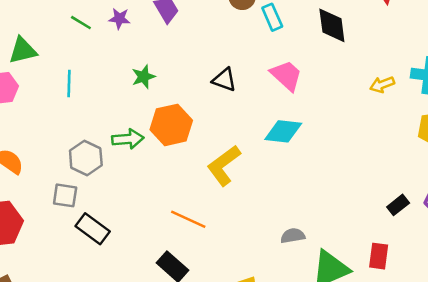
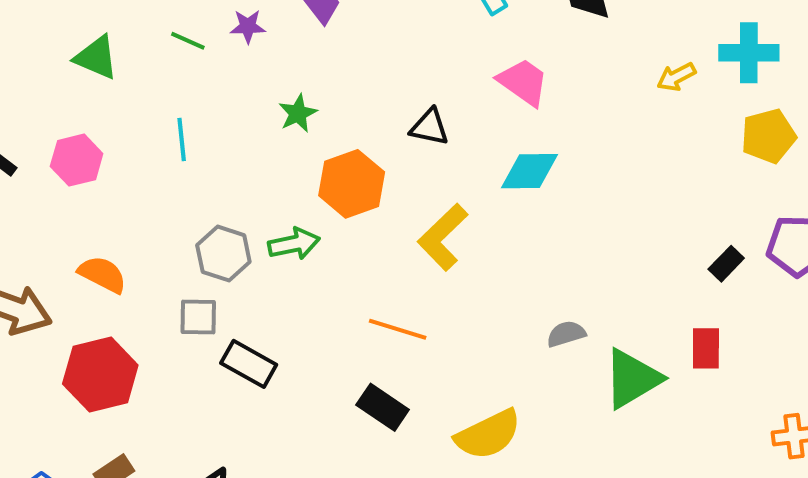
green triangle: (23, 50) -> (96, 57), moved, turned 44
black triangle: (224, 80) -> (430, 127), moved
green arrow: (128, 139) -> (294, 244), moved

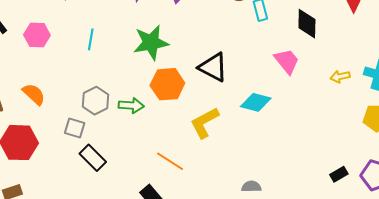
pink trapezoid: (523, 82) -> (287, 61), moved
green star: (298, 113) -> (151, 43), size x1.8
black triangle: (430, 127) -> (213, 67), size x1.5

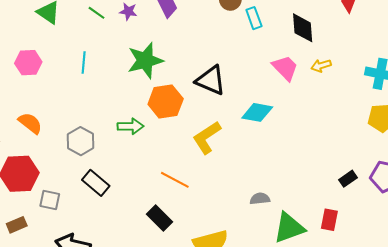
yellow arrow: (340, 77) -> (321, 66), moved
gray hexagon: (96, 101) -> (81, 141), moved
gray square: (75, 128) -> (50, 200), moved

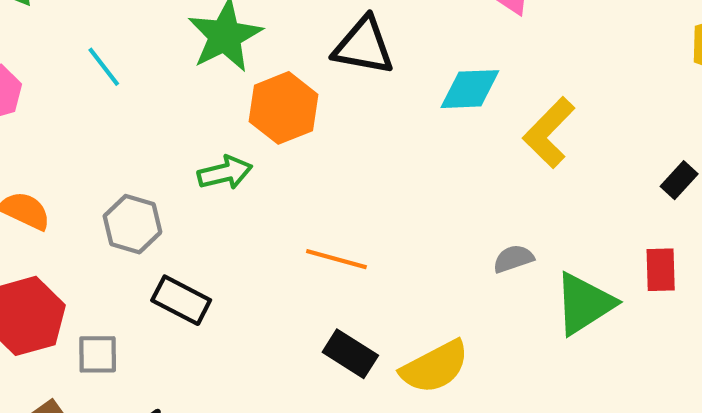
cyan line: (84, 62) -> (104, 67), turned -30
yellow L-shape: (207, 137) -> (549, 133), moved
black rectangle: (159, 218) -> (350, 354), moved

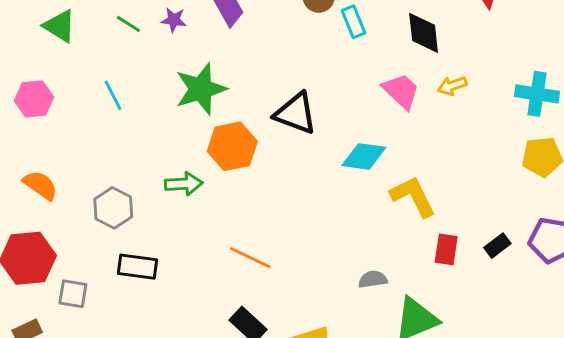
yellow L-shape: (549, 133) -> (413, 196), turned 99
red rectangle: (661, 270) -> (446, 249), moved
black rectangle: (181, 300) -> (138, 267), turned -30

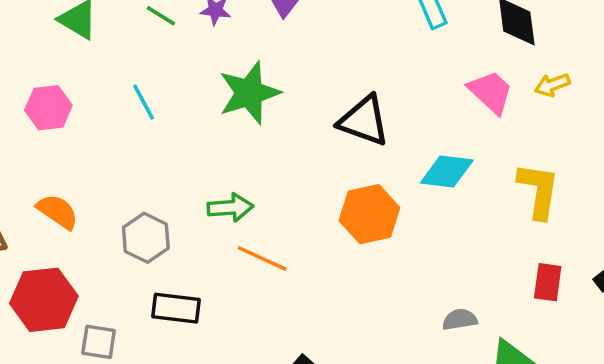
orange hexagon: (232, 146) -> (369, 214), moved
yellow L-shape: (413, 196) -> (539, 191), moved, turned 36
orange line: (250, 258) -> (262, 258), moved

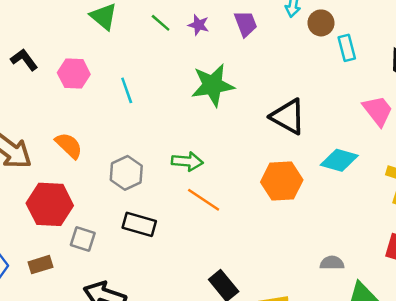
cyan line: (144, 102) -> (127, 90), moved

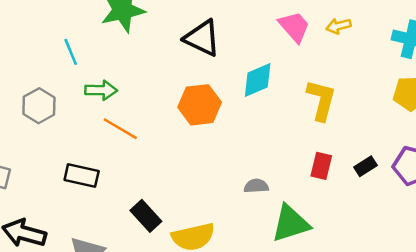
cyan line: (127, 90) -> (71, 52), moved
cyan diamond: (339, 160) -> (258, 80), turned -36
black rectangle: (139, 224) -> (82, 176), moved

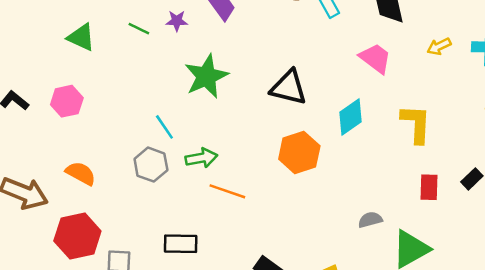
yellow arrow: (339, 26) -> (439, 46), moved
gray hexagon: (39, 106) -> (151, 165), moved
black rectangle: (82, 176) -> (181, 244), moved

